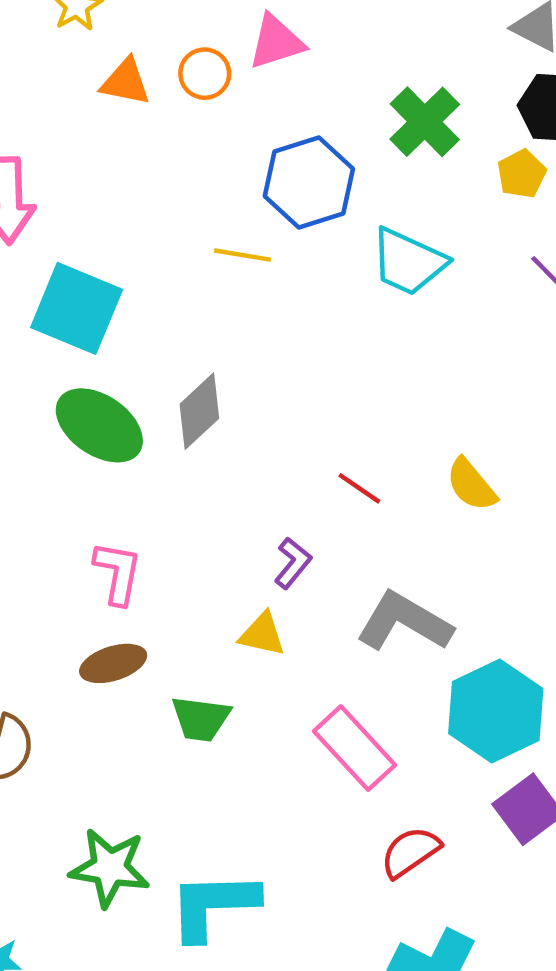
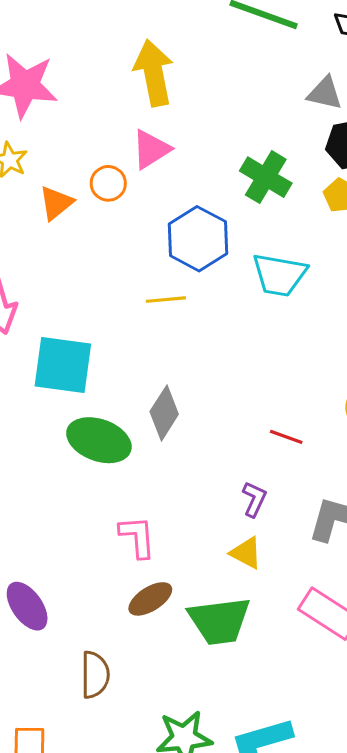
orange triangle: (126, 82) -> (56, 203), turned -36
yellow triangle: (262, 634) -> (246, 553), turned 30
green trapezoid: (201, 719) -> (219, 621), size x1.5

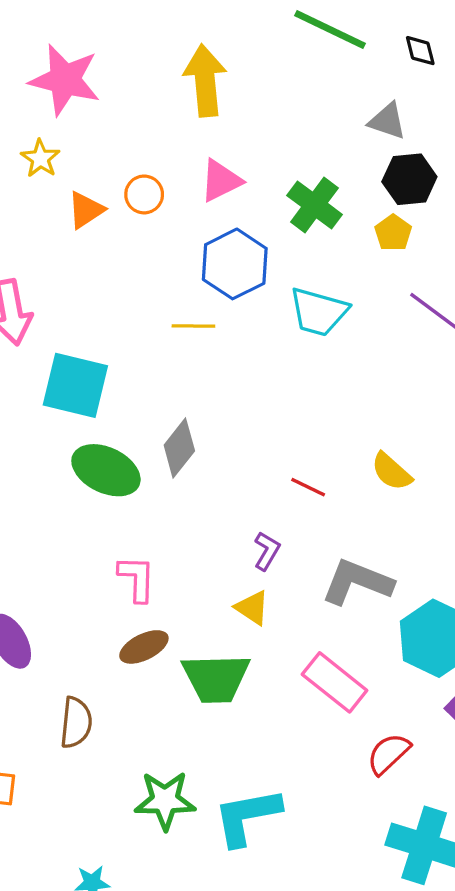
pink triangle: (151, 149) -> (221, 181), moved

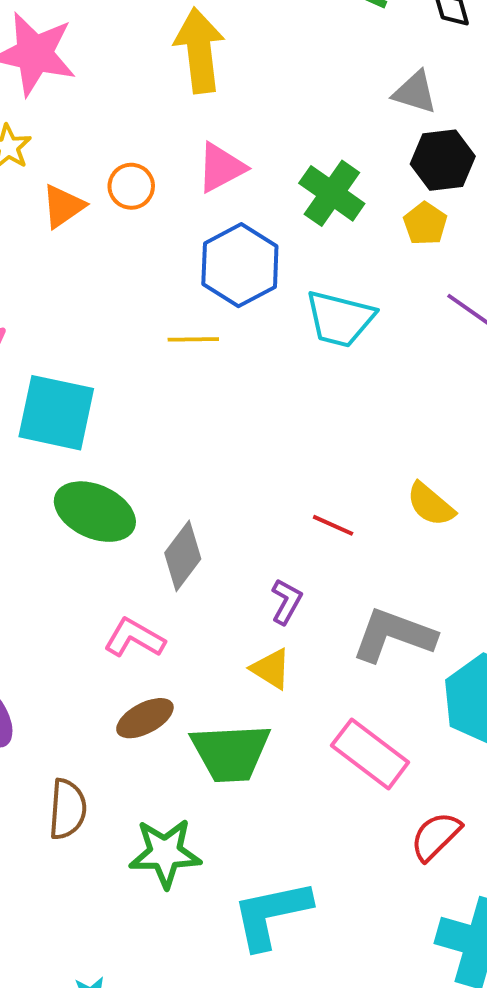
gray diamond: (179, 448) -> (183, 556), moved
pink L-shape: (137, 579) -> (134, 638), turned -60
green star: (165, 800) -> (165, 853), moved

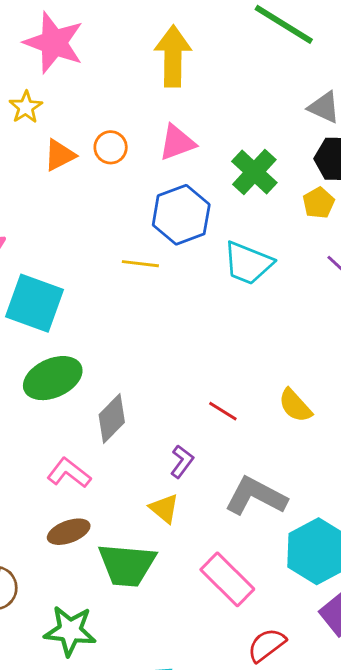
green ellipse: (95, 512) -> (53, 378), turned -56

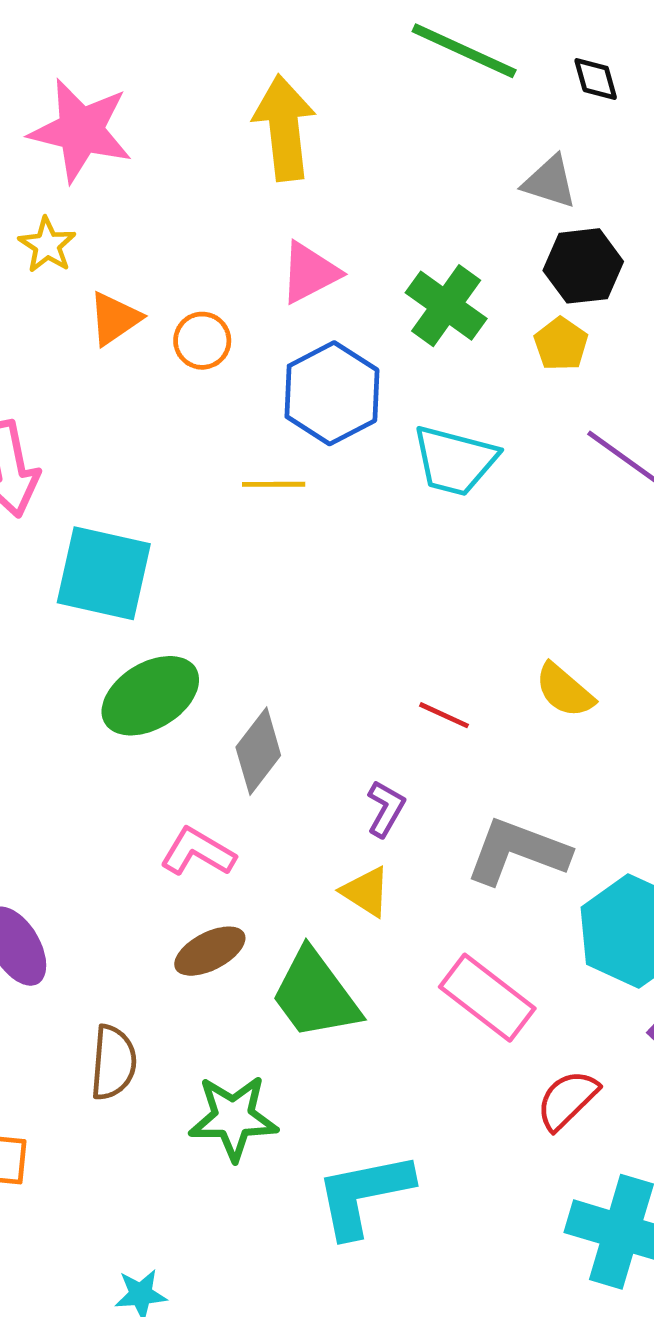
orange circle: (111, 147) -> (202, 341), moved
green trapezoid: (127, 565) -> (315, 995), turned 56

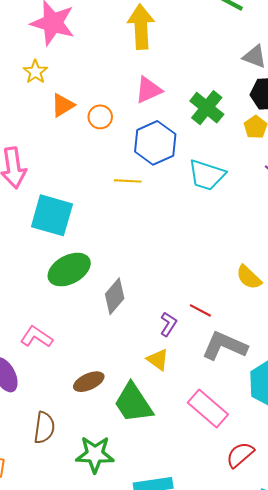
red line: (444, 715) -> (200, 310), moved
pink L-shape: (198, 852) -> (37, 337), moved

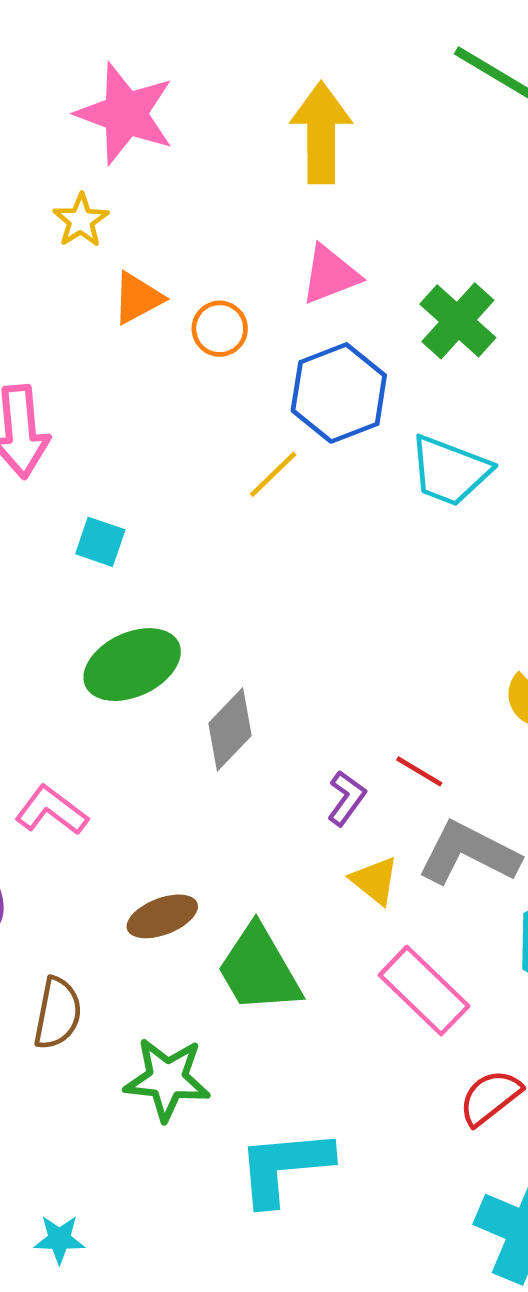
yellow line: (128, 181) -> (273, 474), turned -50
cyan square: (52, 215) -> (100, 542), size x0.5
yellow triangle: (158, 360) -> (375, 881), moved

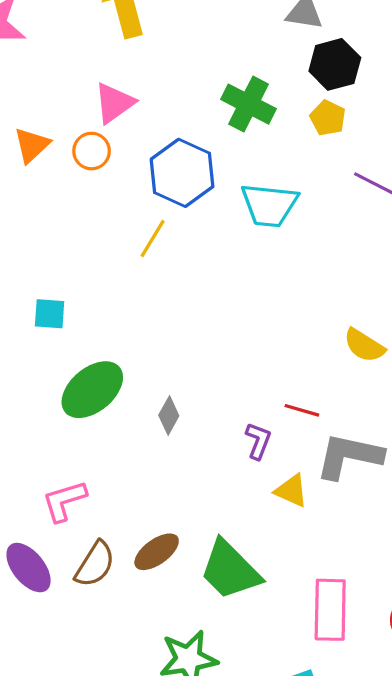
pink triangle: (330, 275) -> (114, 103), moved
gray diamond: (230, 729) -> (169, 416), size x0.7
pink L-shape: (51, 810) -> (64, 501), turned -39
pink rectangle: (424, 991) -> (330, 610), moved, turned 62
brown semicircle: (58, 1013) -> (95, 564), moved, turned 36

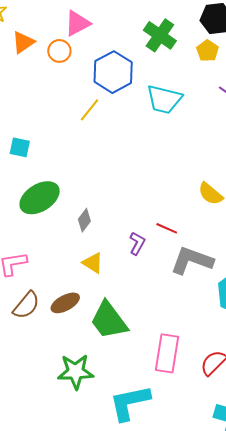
yellow triangle: (291, 491) -> (93, 263), moved

